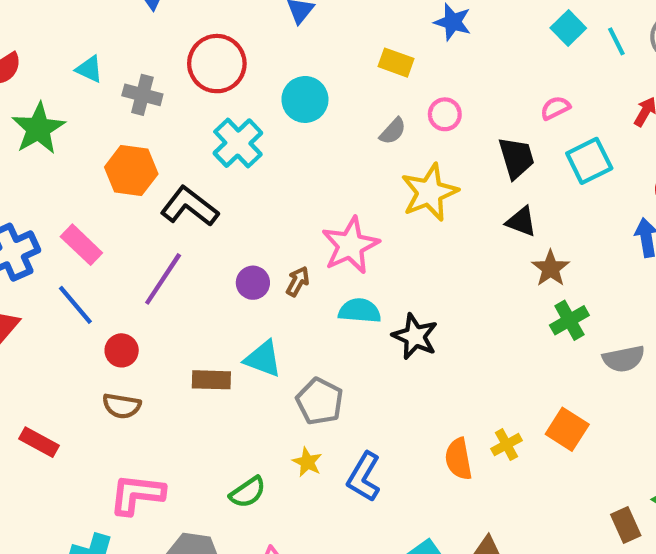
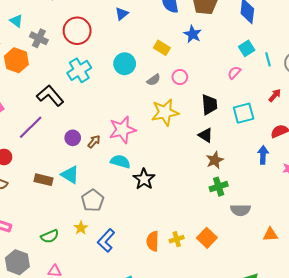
cyan circle: (305, 99) -> (125, 64), moved
pink semicircle: (555, 108) -> (234, 73), moved, turned -32
orange hexagon: (131, 170) -> (16, 60), moved

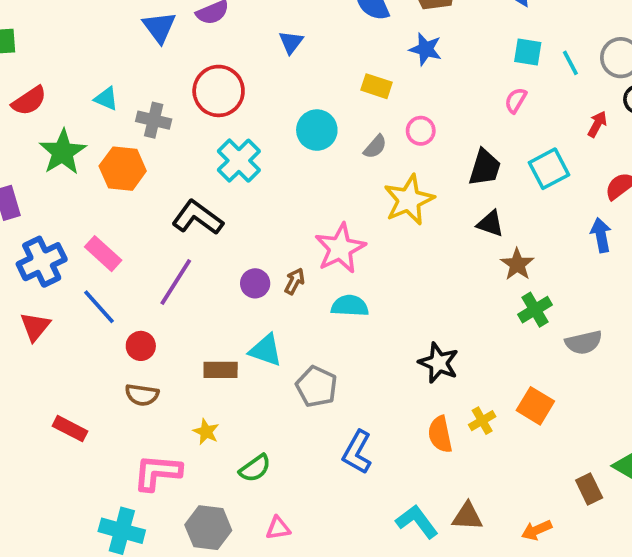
cyan square: (247, 48) -> (528, 52), turned -35
black trapezoid: (209, 105) -> (485, 168), turned 35
black star: (144, 179) -> (439, 363), moved
yellow star: (81, 228) -> (206, 432), moved

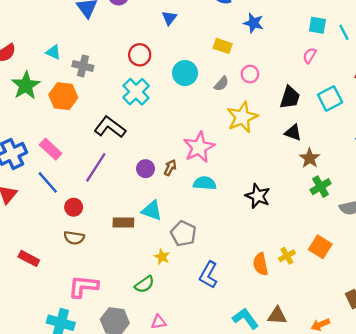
red circle: (219, 91) -> (140, 55), moved, size x0.7
black star: (439, 363) -> (258, 196), moved
yellow star: (206, 432) -> (162, 257), moved

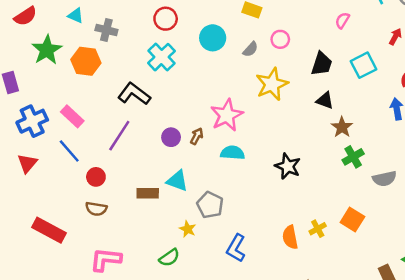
red rectangle: (29, 258) -> (49, 230), size x1.5

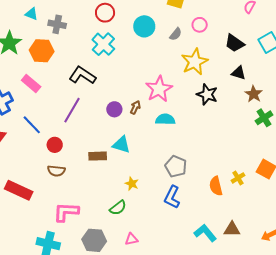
black trapezoid: (322, 64) -> (234, 43), turned 110
pink rectangle: (72, 116) -> (31, 84), moved
black star: (288, 166) -> (207, 94), moved
gray pentagon: (210, 205) -> (176, 166), moved

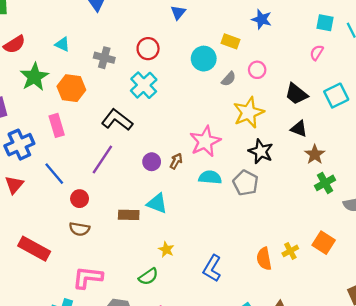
gray cross: (57, 24) -> (104, 58), moved
cyan circle: (144, 26) -> (204, 59), moved
pink rectangle: (31, 84) -> (57, 125), turned 30
gray pentagon: (176, 166) -> (246, 183), moved

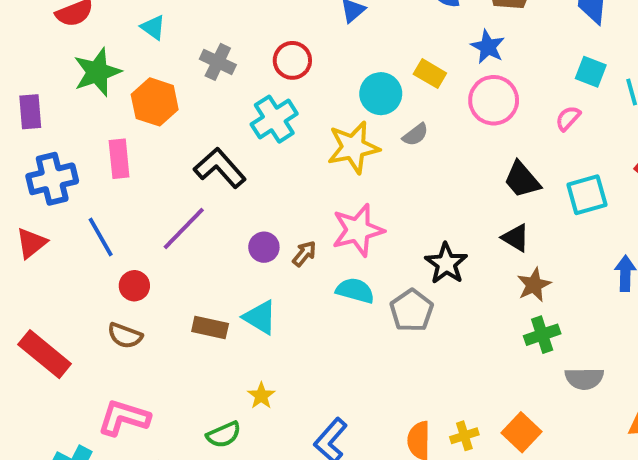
pink circle: (257, 70) -> (494, 100), moved, size x1.6
yellow star: (249, 113) -> (353, 147), moved

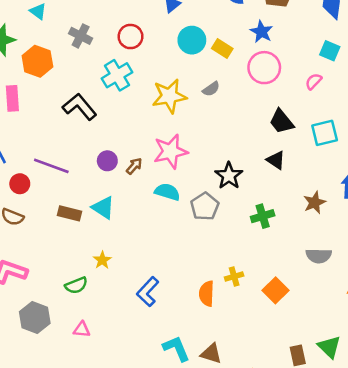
cyan circle: (381, 94) -> (192, 40), moved
purple line: (184, 229) -> (51, 166), moved, turned 64
brown star: (534, 285) -> (315, 203), moved
green cross: (542, 335) -> (263, 216), moved
yellow cross: (464, 436) -> (234, 276), moved

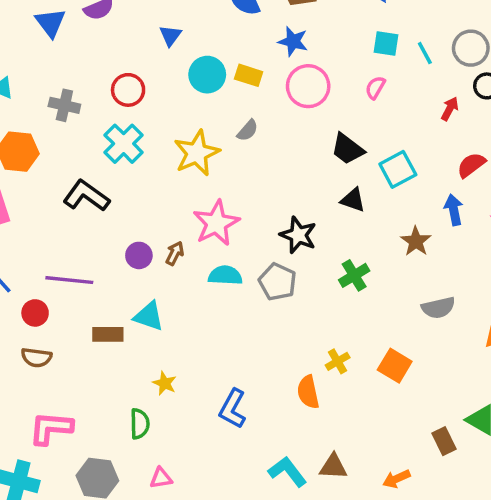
cyan square: (325, 133) -> (398, 169), moved
green semicircle: (76, 285) -> (140, 424), turned -55

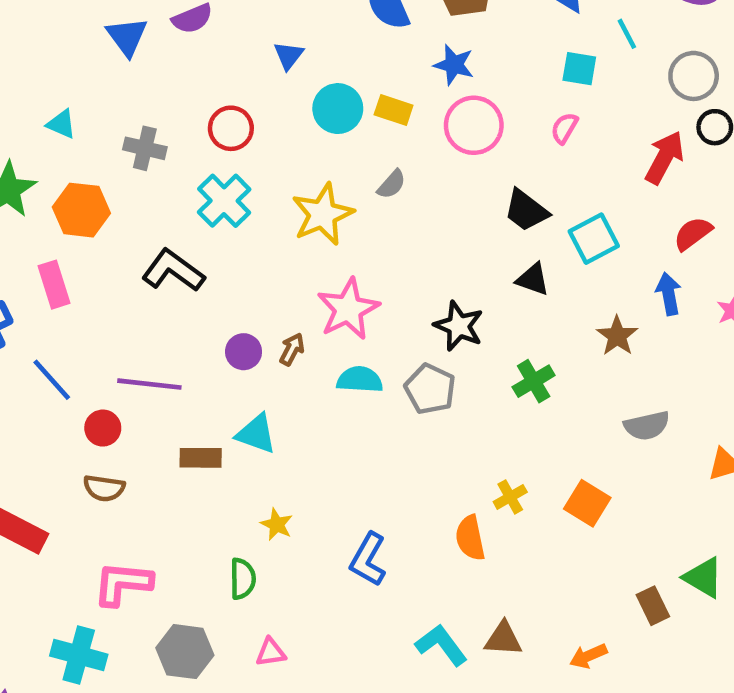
cyan line: (425, 53) -> (627, 34), moved
red arrow: (450, 109) -> (665, 158), size x1.6

